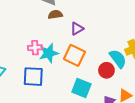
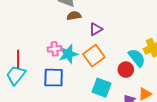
orange square: (74, 55) -> (94, 56), turned 30

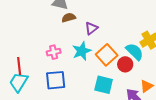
cyan star: (68, 54) -> (82, 51), moved
orange square: (94, 56) -> (107, 55), moved

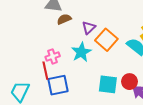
orange square: (107, 55) -> (106, 40), moved
red circle: (125, 64) -> (130, 82), moved
red line: (19, 66) -> (45, 71), moved

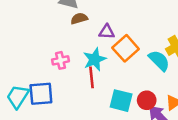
purple triangle: (89, 28) -> (107, 32), turned 40
red line: (45, 71) -> (92, 77), moved
blue square: (58, 85) -> (41, 94), moved

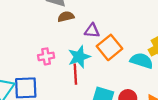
cyan semicircle: (159, 61) -> (142, 61), turned -30

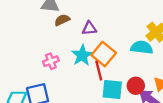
orange square: (110, 47) -> (104, 54), moved
red line: (75, 74) -> (99, 71), moved

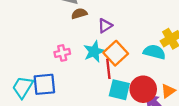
purple triangle: (89, 28) -> (105, 26), turned -35
red circle: (136, 86) -> (143, 89), size x1.5

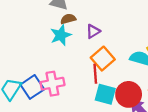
cyan star: (94, 51) -> (61, 35), moved
pink cross: (62, 53) -> (52, 84), moved, size x1.5
blue square: (44, 84) -> (32, 87), turned -30

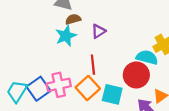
orange square: (103, 59) -> (88, 88), moved
red line: (95, 74) -> (93, 65), moved
red circle: (129, 94) -> (136, 75), moved

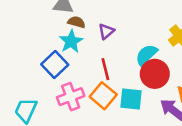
brown semicircle: (73, 19) -> (76, 22), turned 40
cyan semicircle: (147, 57) -> (146, 55), moved, turned -50
blue square: (38, 89) -> (55, 64), moved

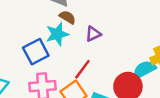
cyan semicircle: (146, 55) -> (144, 69), moved
red line: (105, 69) -> (82, 69), turned 35

